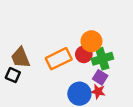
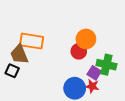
orange rectangle: (59, 59) -> (32, 41), moved, turned 35
green cross: (102, 59) -> (106, 65), moved, turned 30

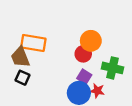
black square: (12, 71) -> (22, 78), moved
purple square: (94, 73) -> (84, 77), moved

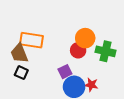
green cross: (112, 68) -> (105, 51), moved
purple square: (84, 77) -> (65, 72), moved, turned 32

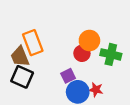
orange rectangle: (31, 40) -> (33, 43), turned 60
black square: (21, 73) -> (22, 77), size x1.5

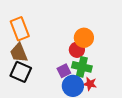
orange rectangle: (33, 43) -> (20, 29), moved
green cross: (111, 54) -> (82, 67), moved

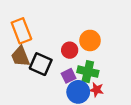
red circle: (77, 50) -> (70, 50), moved
black square: (21, 72) -> (41, 64), moved

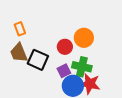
orange rectangle: (21, 31) -> (20, 29), size x0.6
red star: (96, 90) -> (90, 84), size x1.5

